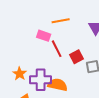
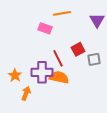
red line: (57, 49) -> (58, 58), moved
orange star: (20, 74) -> (15, 75), moved

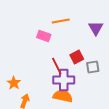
purple cross: (42, 72) -> (64, 80), moved
orange semicircle: (59, 77) -> (63, 96), moved

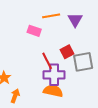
purple triangle: (96, 28) -> (75, 20), moved
gray square: (93, 67) -> (83, 62), size x1.5

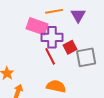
pink rectangle: (34, 31) -> (37, 26), size x1.5
purple cross: (54, 75) -> (52, 37), moved

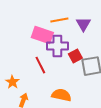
red line: (50, 56) -> (40, 65), moved

